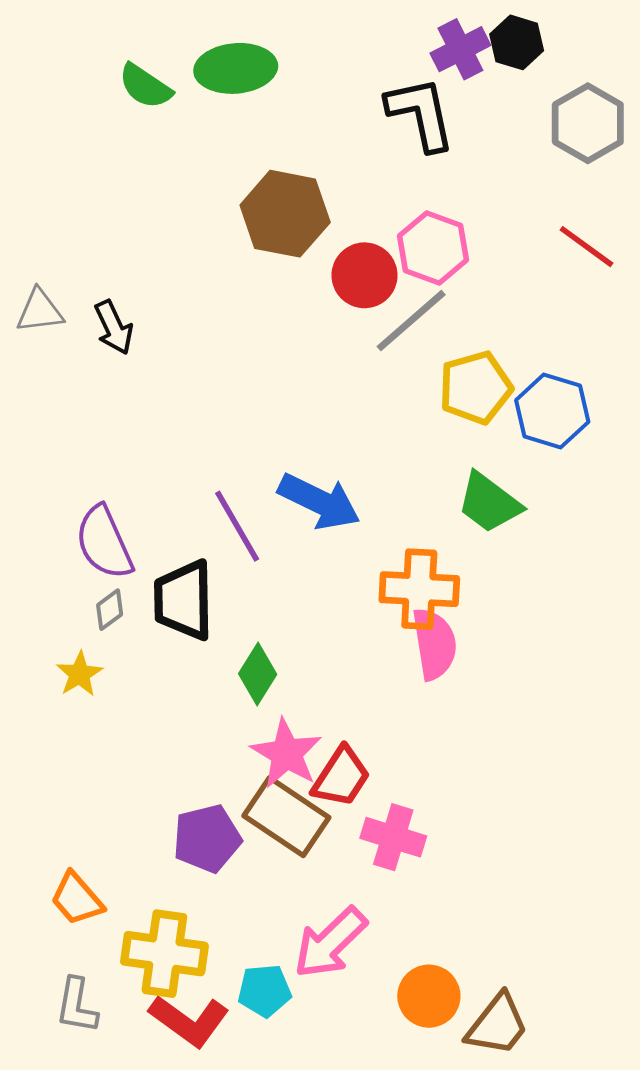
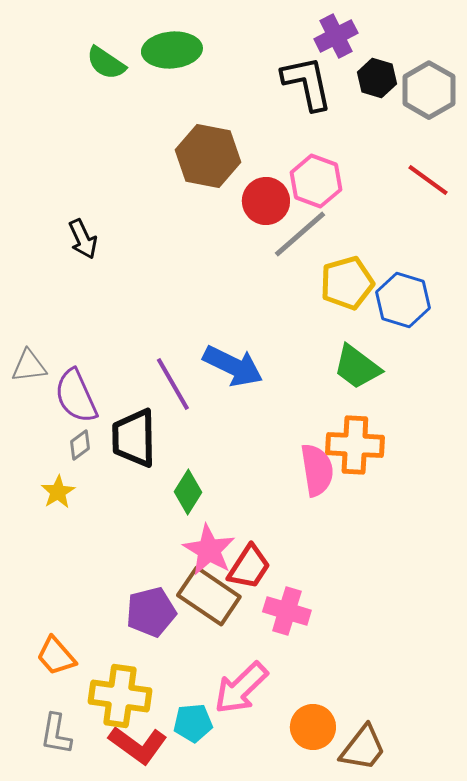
black hexagon: (517, 42) -> (377, 78), moved
gray triangle: (40, 311) -> (29, 366), moved
orange cross: (419, 589) -> (355, 445), moved

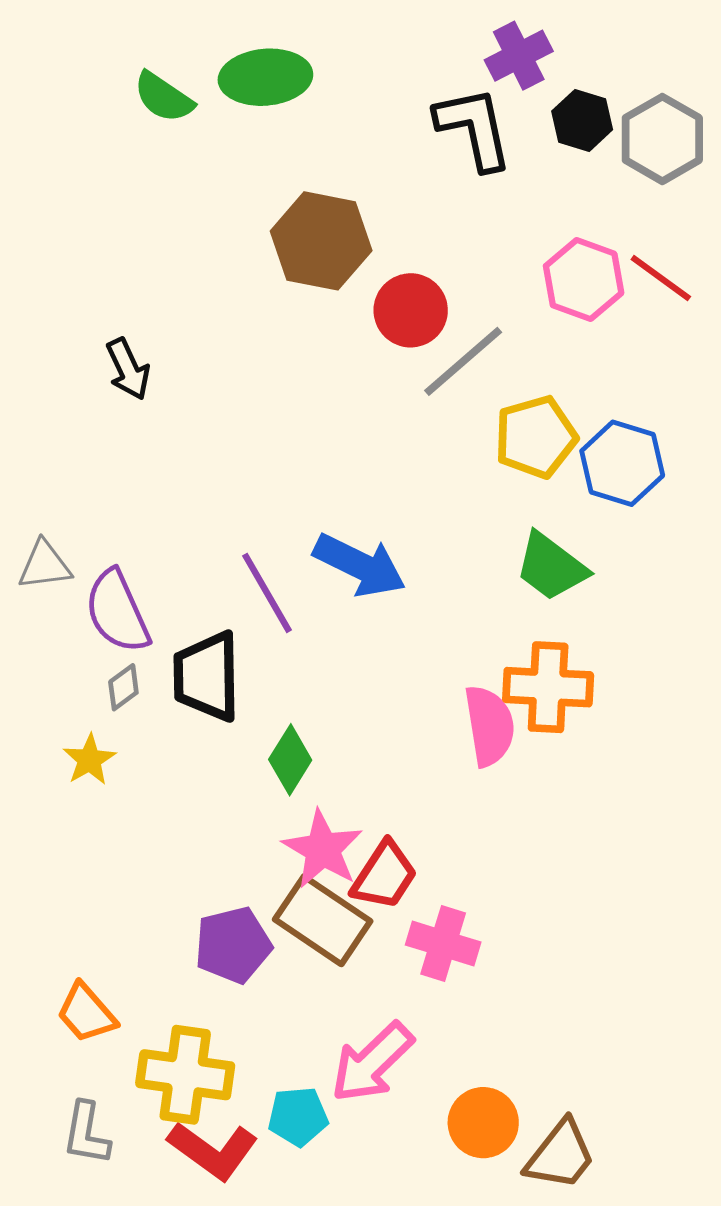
pink hexagon: (316, 181) -> (584, 279), moved

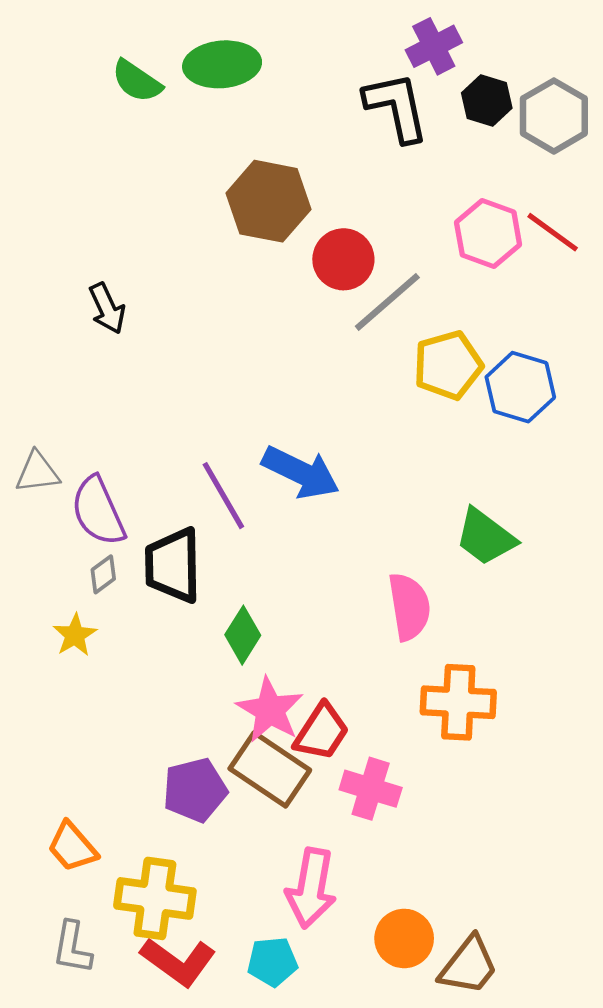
green trapezoid: (551, 567) -> (485, 537), moved
orange cross: (548, 687) -> (458, 702), moved
pink arrow: (372, 1062) -> (311, 888), turned -36
cyan pentagon: (298, 1116) -> (272, 962), moved

